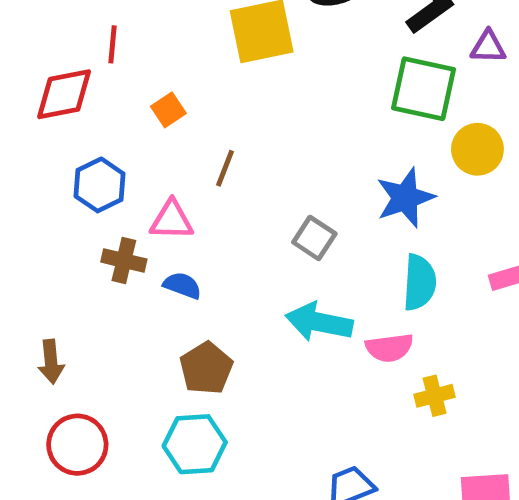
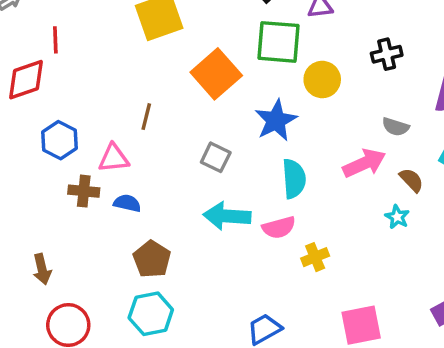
orange square: (168, 110) -> (216, 74), moved, size x2.0

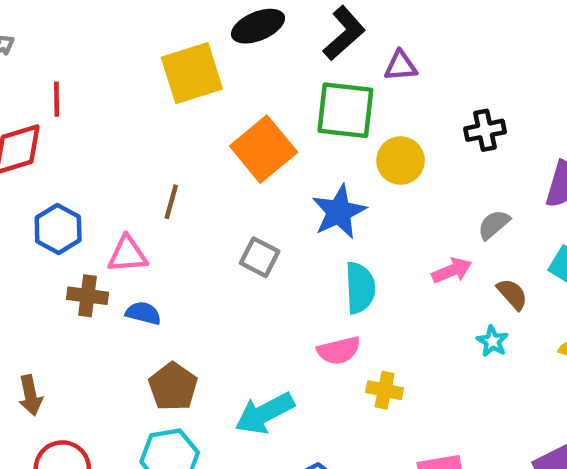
gray semicircle: (396, 127) -> (494, 225), turned 120
pink arrow: (364, 163) -> (452, 270), size x0.7
cyan arrow: (227, 216) -> (265, 413), moved, turned -33
yellow cross: (315, 257) -> (385, 390), turned 32

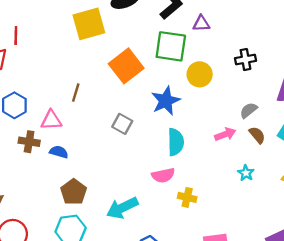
brown semicircle: (512, 294) -> (257, 135), moved

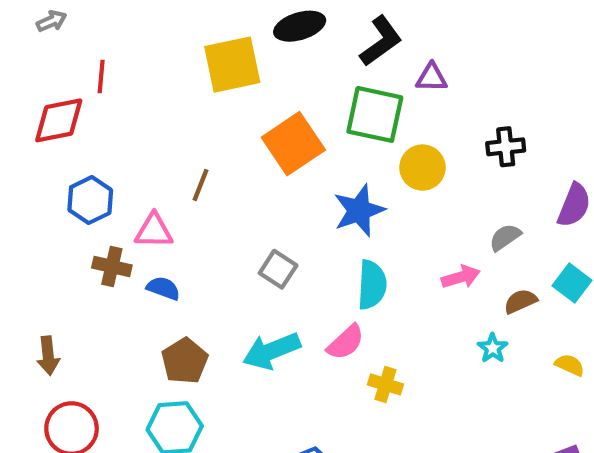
gray square: (122, 124) -> (278, 269), moved
brown semicircle: (257, 135) -> (520, 301), moved, turned -78
pink semicircle: (163, 175) -> (346, 342), turned -35
cyan arrow: (122, 208) -> (272, 351), moved

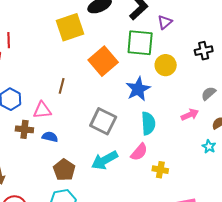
purple triangle: (432, 78) -> (165, 22), turned -35
gray square: (278, 269) -> (103, 121), size x1.5

